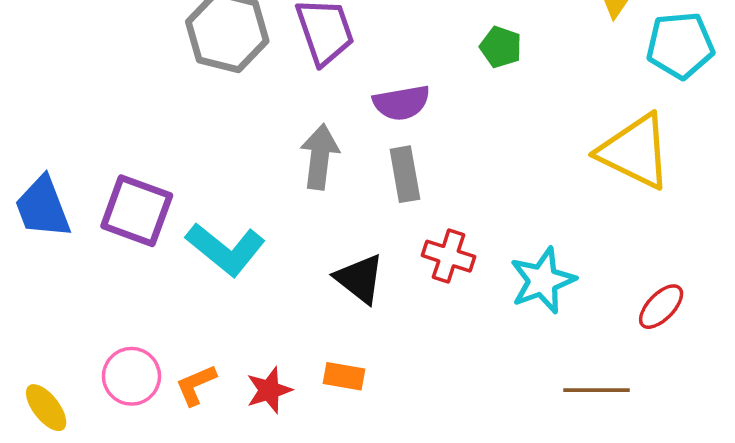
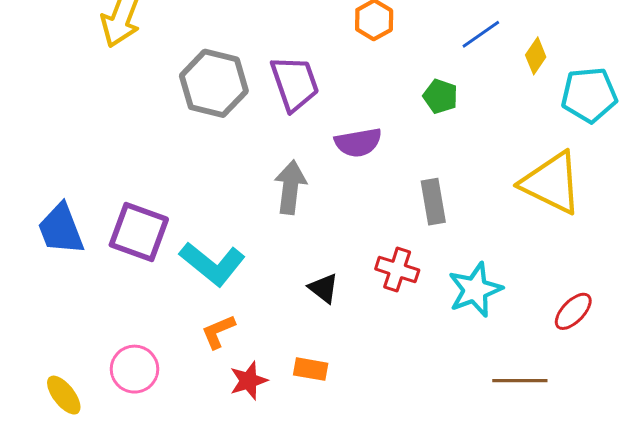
gray rectangle: (405, 174) -> (433, 202), moved
black triangle: (360, 279) -> (324, 288), size x0.7
orange L-shape: (196, 385) -> (218, 332), moved

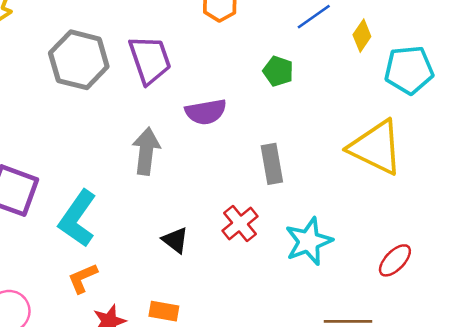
cyan L-shape: (212, 264) -> (78, 218), turned 86
red cross: (397, 269) -> (240, 224), turned 33

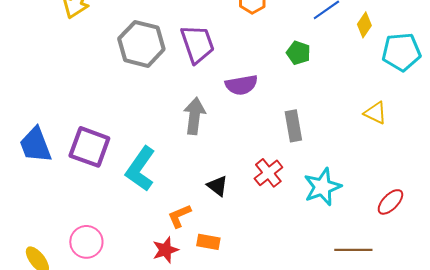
yellow triangle: (376, 147) -> (375, 113), size x0.5
orange L-shape: (83, 278) -> (179, 216), moved

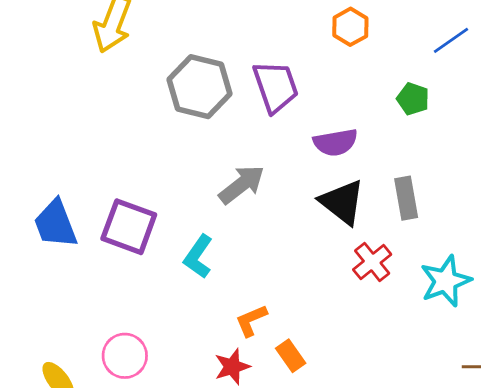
gray arrow: (194, 116) -> (242, 184), moved, turned 45
cyan L-shape: (140, 169) -> (198, 257), size x0.7
black triangle: (217, 186) -> (342, 202), moved, size x1.6
orange rectangle: (208, 242) -> (291, 356), turned 45

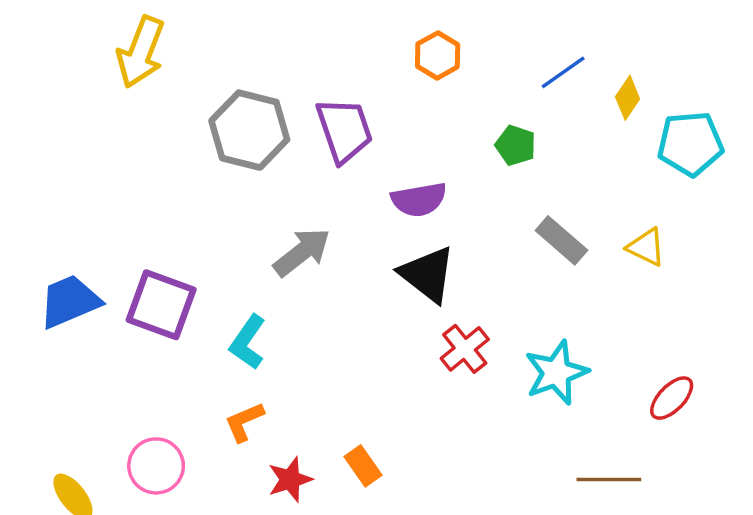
gray rectangle: (406, 198) -> (561, 240), moved, turned -39
blue trapezoid: (55, 224) -> (70, 301), turned 88
orange L-shape: (251, 320) -> (244, 422), moved

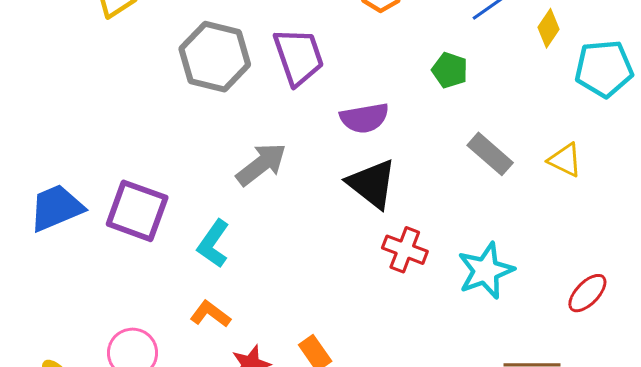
red cross: (465, 349) -> (405, 250), turned -30
orange L-shape: (244, 422) -> (210, 314), turned 60

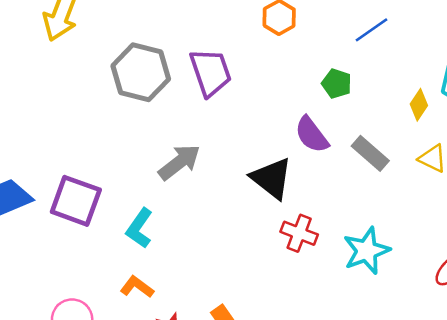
yellow diamond: (549, 28) -> (419, 105), moved
purple semicircle: (364, 118) -> (312, 135), moved, turned 63

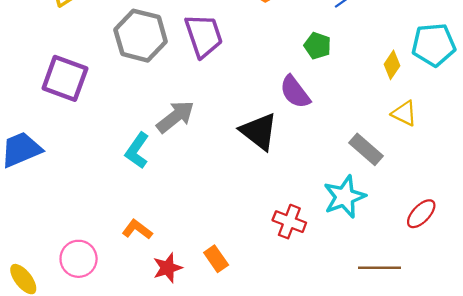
gray rectangle: (370, 153) -> (366, 149), moved
purple square: (76, 201) -> (65, 78), moved
cyan L-shape: (139, 228) -> (137, 151), moved
red cross: (299, 233) -> (289, 222), moved

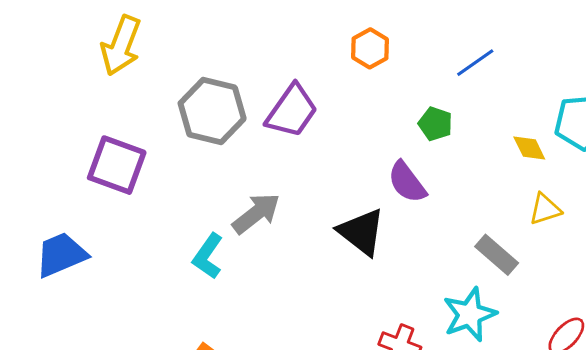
purple trapezoid: (204, 36) -> (292, 111), turned 54
yellow diamond: (392, 65) -> (529, 148), turned -60
yellow triangle: (404, 113) -> (545, 209), turned -44

